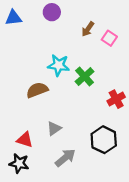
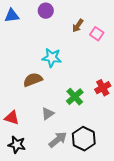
green cross: (85, 76) -> (75, 97), moved
red triangle: (25, 140) -> (12, 118), moved
black hexagon: (104, 140) -> (84, 139), moved

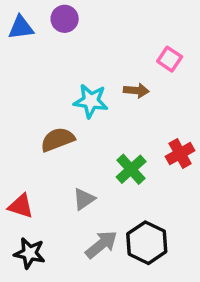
purple circle: (46, 11) -> (65, 19), moved
brown arrow: (78, 26) -> (136, 91), moved, turned -120

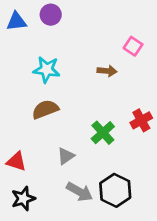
cyan star: (91, 101) -> (47, 70), moved
gray arrow: (101, 244) -> (80, 192), turned 68
black star: (30, 253) -> (23, 199), turned -30

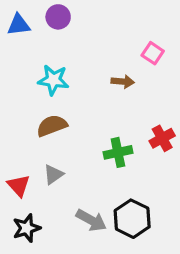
green cross: (103, 133) -> (118, 152), turned 30
gray triangle: (66, 156) -> (53, 175), moved
red triangle: (16, 161) -> (19, 186), turned 30

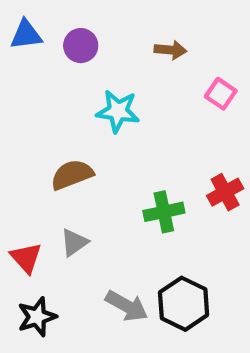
purple circle: (58, 17) -> (81, 46), moved
pink square: (153, 53) -> (221, 94), moved
cyan star: (53, 80) -> (118, 111), moved
brown arrow: (123, 82) -> (170, 50), moved

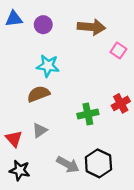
brown arrow: (170, 50) -> (91, 27), size x1.6
cyan star: (118, 111) -> (48, 66), moved
black star: (37, 317) -> (20, 170), turned 30

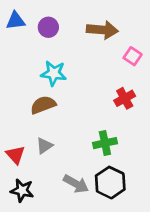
red cross: (121, 103) -> (125, 98), moved
green cross: (88, 114) -> (105, 143), moved

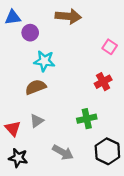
purple circle: (48, 27) -> (30, 33), moved
brown arrow: (102, 30) -> (68, 16), moved
black hexagon: (110, 183) -> (107, 151), moved

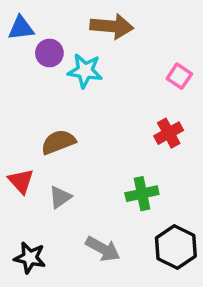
cyan star: (44, 61) -> (85, 71), moved
red triangle: (13, 128) -> (21, 181), moved

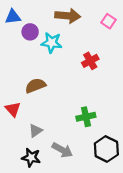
pink square: (179, 76) -> (108, 21), moved
red cross: (169, 133) -> (90, 61), moved
gray triangle: (60, 197) -> (35, 131), moved
black star: (30, 258) -> (31, 158), moved

